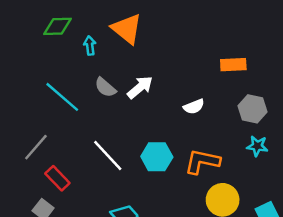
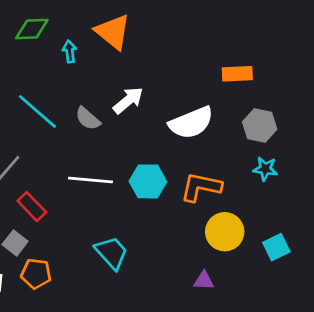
gray semicircle: (105, 87) -> (88, 119), moved
white semicircle: (194, 107) -> (191, 123), size x1.8
white line: (108, 156) -> (91, 180), turned -42

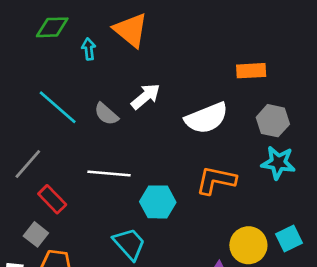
cyan star: (265, 169) -> (278, 163), size x1.4
cyan hexagon: (148, 181) -> (158, 202), moved
yellow circle: (225, 232) -> (248, 245), moved

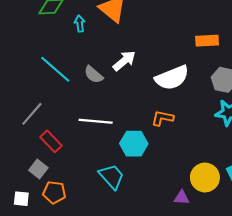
orange L-shape: (216, 180) -> (162, 118), moved, size x0.7

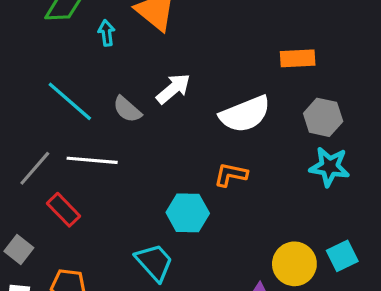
white line: (96, 121) -> (92, 160), moved
gray square: (38, 169) -> (19, 250), moved

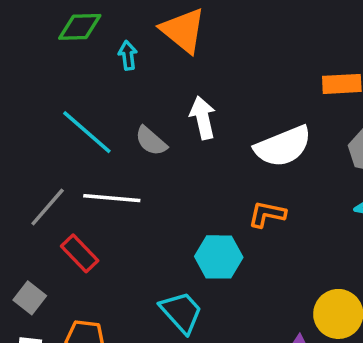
white arrow: (173, 89) -> (203, 118), turned -63

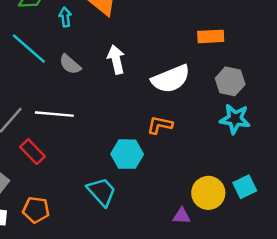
cyan line: (87, 132) -> (29, 49), moved
gray semicircle: (151, 141) -> (70, 64), moved

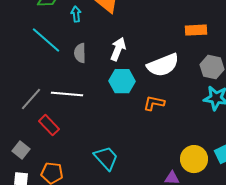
white arrow: (116, 59) -> (118, 49), turned 35
gray semicircle: (70, 64) -> (80, 53), turned 48
cyan hexagon: (127, 154) -> (122, 81), moved

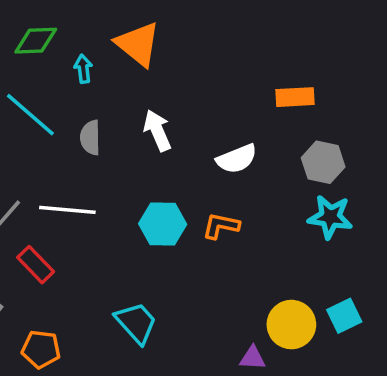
white arrow: (118, 49) -> (157, 131), turned -45
white semicircle: (163, 65) -> (237, 159), size x0.7
cyan hexagon: (122, 81) -> (163, 224), moved

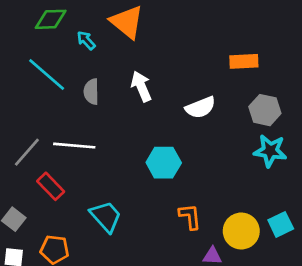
cyan arrow: (83, 69) -> (86, 40), turned -36
cyan hexagon: (163, 224) -> (164, 163), moved
orange L-shape: (221, 226) -> (190, 217), moved, turned 72
cyan trapezoid: (136, 323) -> (106, 217), moved

